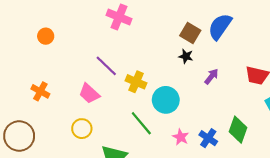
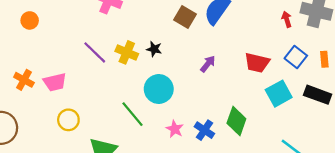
black star: (186, 56) -> (154, 49), moved
yellow cross: (136, 82) -> (127, 52), moved
pink trapezoid: (89, 94) -> (55, 82), moved, turned -55

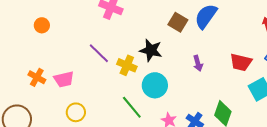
black star: (154, 49) -> (151, 50), size x1.6
yellow cross: (127, 52) -> (127, 65), moved
purple arrow: (208, 64) -> (198, 63), turned 126

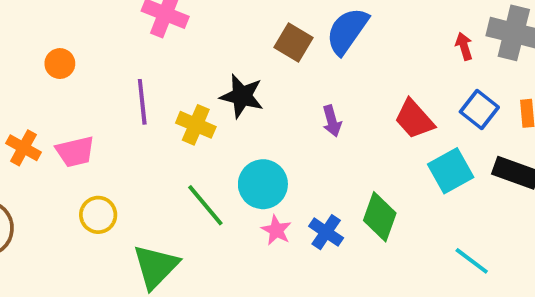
orange circle: (42, 25) -> (60, 64), moved
purple line: (99, 53) -> (142, 102), turned 40
red trapezoid: (241, 62) -> (414, 119), turned 35
cyan circle: (155, 85) -> (263, 184), moved

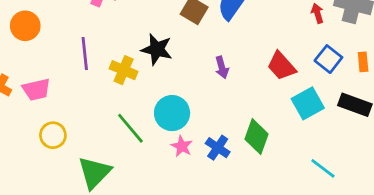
orange circle: (60, 64) -> (25, 26), size x1.4

